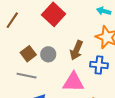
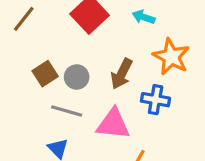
cyan arrow: (104, 11) -> (143, 17), moved
gray line: (27, 76) -> (67, 111), moved

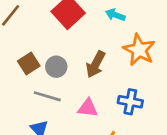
blue cross: (156, 100) -> (130, 102), moved
pink triangle: (113, 124) -> (88, 108), size x0.7

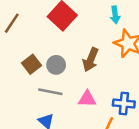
cyan arrow: (115, 15) -> (115, 15), moved, turned -112
blue cross: (130, 102) -> (124, 103), moved

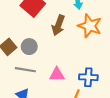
brown arrow: (91, 60) -> (58, 25), moved

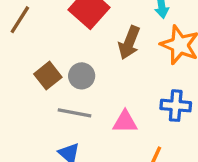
blue cross: (88, 77) -> (176, 106), moved

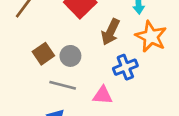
blue cross: (176, 106) -> (125, 67), moved, turned -30

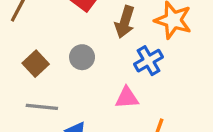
brown square: (43, 54) -> (36, 64), moved
gray line: (63, 85) -> (42, 107), moved

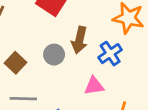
brown arrow: (125, 22) -> (79, 40), moved

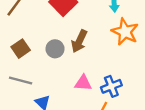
blue cross: (110, 54) -> (111, 86), moved

